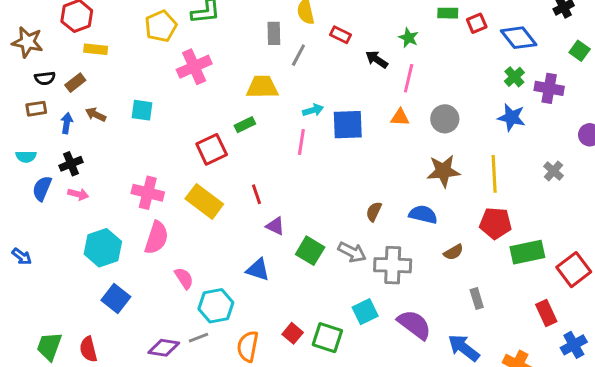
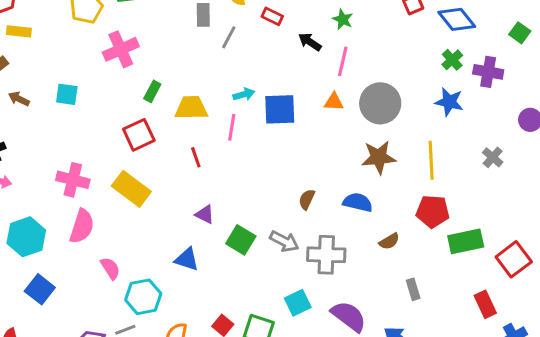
yellow trapezoid: (262, 87) -> (191, 108), moved
gray circle: (445, 119) -> (380, 103), size x1.4
green rectangle: (245, 125) -> (152, 91), moved, turned -36
red line: (256, 194) -> (196, 157), moved

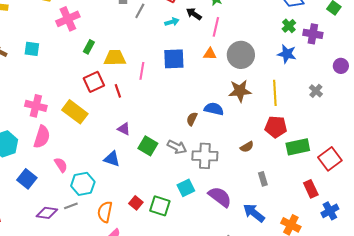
cyan arrow: (244, 94) -> (172, 22), moved
red square: (139, 135) -> (94, 82), moved
blue semicircle: (358, 202) -> (214, 109), moved
blue square: (40, 289) -> (27, 179), moved

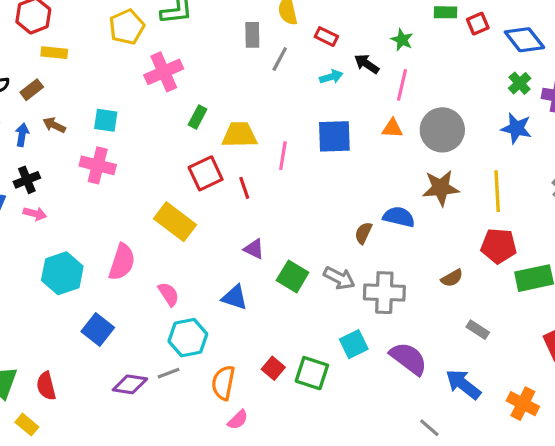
pink cross: (36, 106) -> (98, 165), moved
pink semicircle: (61, 165) -> (169, 294), moved
gray rectangle: (263, 179) -> (478, 330), turned -40

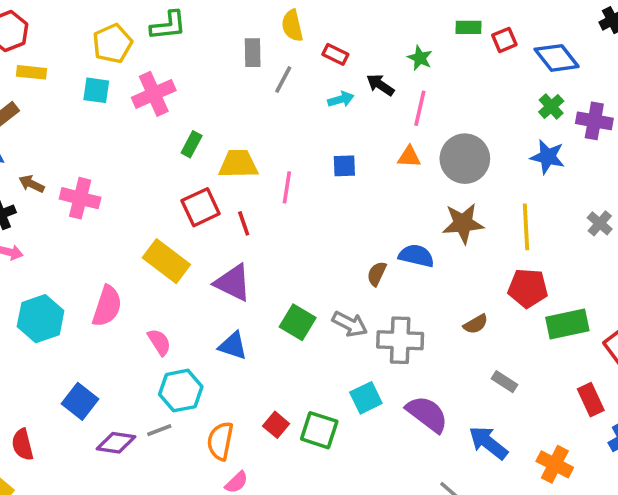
cyan square: (106, 120) -> (96, 90), moved
brown arrow: (54, 125) -> (32, 184), moved
blue square: (334, 136) -> (344, 166), size x0.6
purple triangle: (254, 249) -> (233, 283), moved, size x1.6
blue square: (98, 330) -> (80, 401), moved

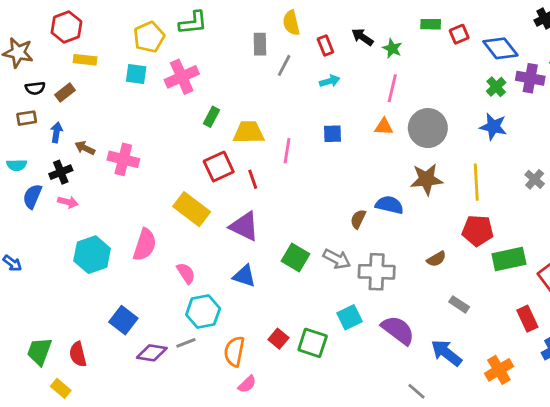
red rectangle: (335, 54) -> (325, 46), turned 42
black arrow: (380, 85) -> (362, 37), moved
purple cross: (594, 121) -> (530, 78), moved
orange cross: (555, 464) -> (499, 370), turned 32

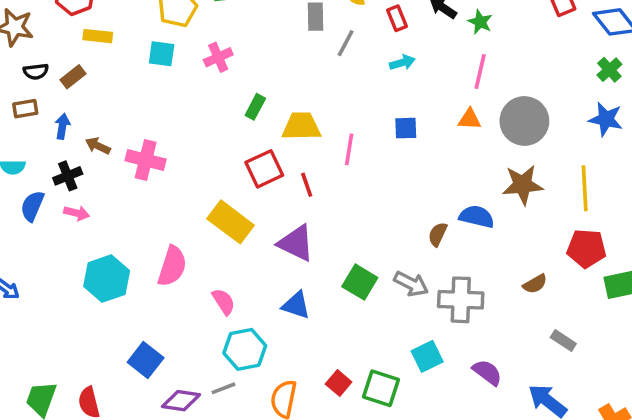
pink cross: (182, 77) -> (218, 57), size x0.7
purple semicircle: (398, 330) -> (487, 372), size x0.7

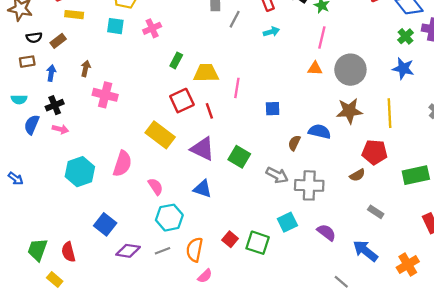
blue square: (406, 128) -> (273, 109), moved
brown arrow: (98, 146) -> (86, 68), moved, turned 77
red pentagon: (586, 248) -> (375, 152), moved
green square: (360, 282) -> (239, 157), moved
gray line: (223, 388) -> (162, 251), moved

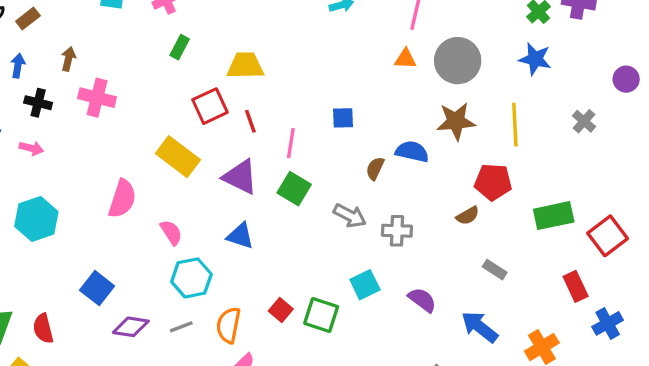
green rectangle: (176, 60) -> (180, 47), moved
pink line: (237, 88) -> (291, 143), moved
black cross: (55, 105) -> (38, 103), moved, turned 36
cyan hexagon: (80, 172) -> (36, 219), moved
gray cross: (309, 185) -> (397, 231), size x0.7

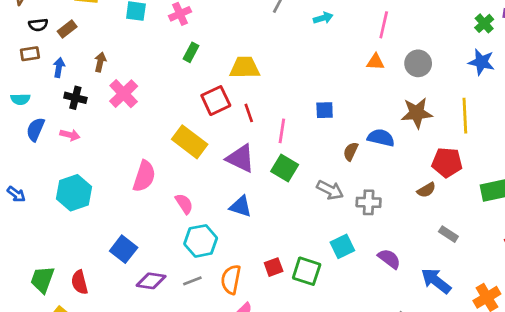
gray circle: (458, 61) -> (418, 63), size x0.7
pink cross: (97, 98) -> (124, 94), turned 32
red square: (281, 310) -> (274, 267), turned 30

